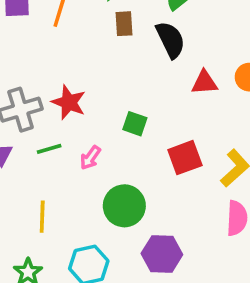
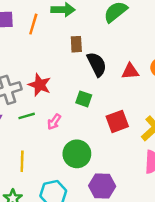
brown rectangle: (124, 24) -> (76, 44), moved
black semicircle: (170, 40) -> (97, 64), moved

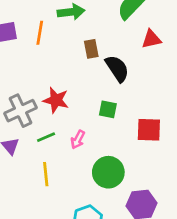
red triangle: (130, 71) -> (151, 39), moved
red square: (117, 121) -> (149, 130), turned 30
yellow line: (22, 161) -> (46, 174), moved

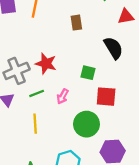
black semicircle: (117, 68) -> (113, 48), moved
red square: (149, 130) -> (106, 97), moved

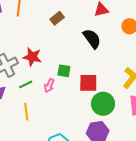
brown rectangle: (76, 23) -> (57, 18), turned 64
green square: (88, 73) -> (64, 71), moved
green circle: (86, 124) -> (103, 104), moved

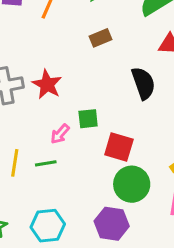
green square: (64, 71) -> (88, 119), turned -32
green line: (26, 84) -> (46, 163), moved

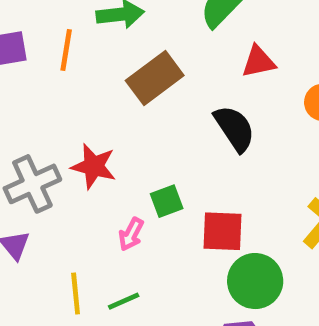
brown rectangle: (101, 38) -> (155, 78), size x1.6
green line: (46, 163) -> (124, 301), moved

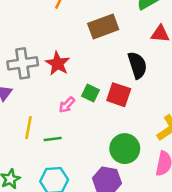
green square: (167, 201) -> (91, 93), turned 30
red square: (223, 231) -> (119, 95), moved

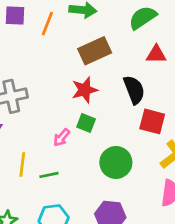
red star: (58, 63) -> (85, 90), moved, turned 30
red square: (119, 95) -> (152, 121), moved
green circle: (125, 149) -> (116, 162), moved

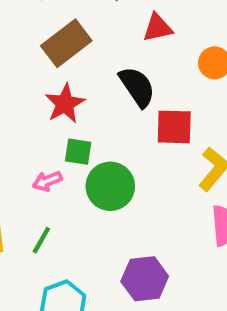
pink arrow: (62, 137) -> (47, 181), turned 42
green circle: (116, 162) -> (110, 186), moved
green line: (49, 175) -> (41, 240), turned -36

